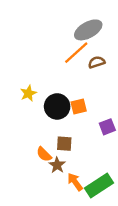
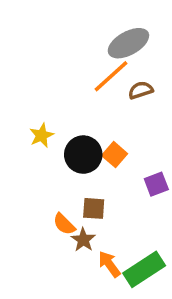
orange square: (79, 106) -> (115, 155), turned -35

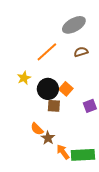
orange line: (111, 76) -> (47, 52), moved
brown square: (94, 208) -> (54, 106), moved
green rectangle: (144, 269) -> (83, 155), turned 30

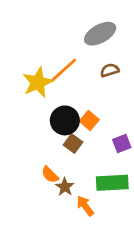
yellow star: (24, 78) -> (38, 82), moved, size x1.6
brown square: (54, 106) -> (73, 143), turned 32
green rectangle: (83, 155) -> (112, 183), moved

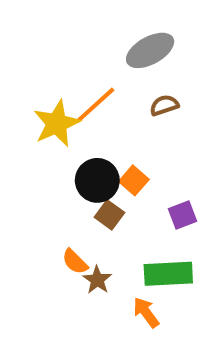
orange arrow: (85, 206) -> (146, 312), moved

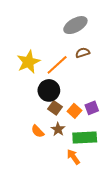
orange line: (95, 105) -> (57, 65), moved
orange square: (134, 180) -> (74, 111), moved
brown star: (97, 280) -> (58, 129), moved

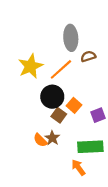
gray ellipse: (75, 25) -> (71, 38), moved, turned -65
orange square: (74, 111) -> (74, 105), moved
brown star: (58, 129) -> (52, 138), moved

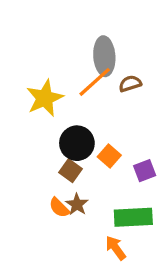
orange line: (61, 69) -> (95, 82), moved
brown square: (59, 115) -> (70, 171), moved

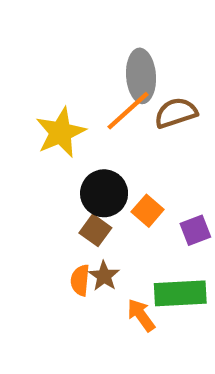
brown semicircle: (130, 84) -> (176, 113), size x1.4
orange semicircle: (59, 208) -> (80, 280), turned 50
orange arrow: (116, 248) -> (141, 315), moved

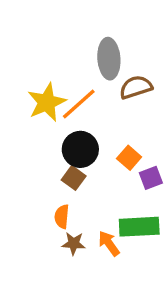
orange line: (128, 111) -> (79, 104), moved
orange square: (148, 211) -> (129, 158), moved
brown star: (104, 276) -> (74, 243), moved, turned -30

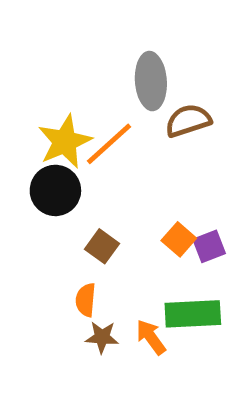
black circle: (80, 149) -> (55, 190), moved
orange square: (129, 158) -> (179, 239), moved

